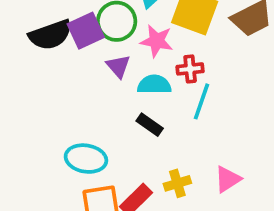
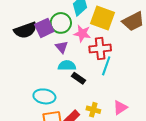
red cross: (190, 69) -> (100, 48), size x1.5
cyan semicircle: (154, 85) -> (67, 66), moved
yellow cross: (177, 183) -> (93, 110), turned 32

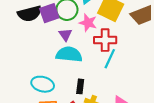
cyan semicircle: (67, 66) -> (69, 54), size x1.4
black rectangle: (79, 78) -> (80, 86), moved, turned 56

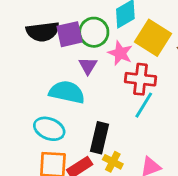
cyan semicircle: (69, 54) -> (67, 92), moved
black rectangle: (80, 86) -> (99, 138), size x1.5

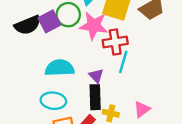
pink star: (120, 53) -> (94, 26), size x1.4
purple triangle: (88, 66) -> (96, 76), moved

